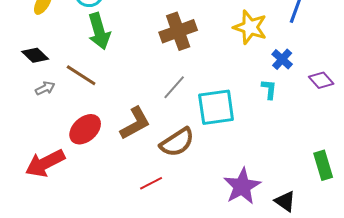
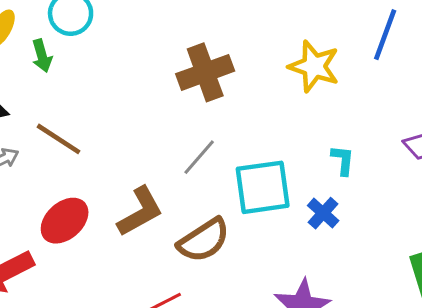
green arrow: (99, 31) -> (42, 56), moved, size x0.6
blue cross: (282, 59) -> (323, 213), moved

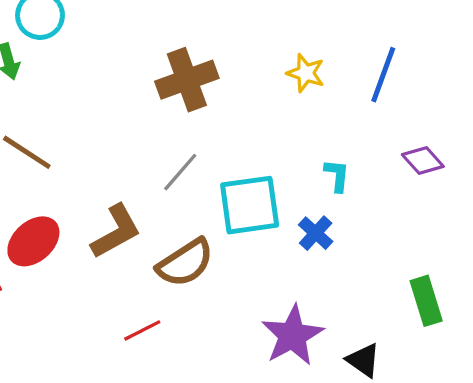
blue line: (385, 35) -> (383, 75), moved
yellow star: (314, 66) -> (306, 73), size x0.7

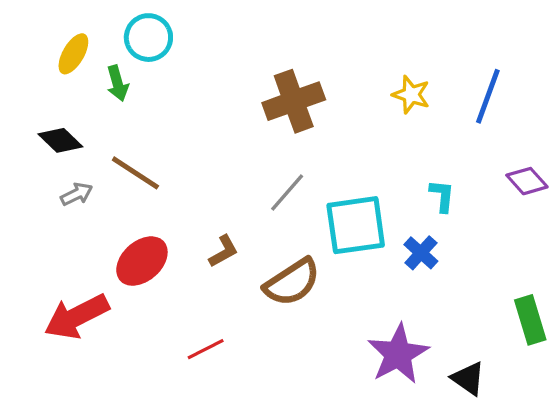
brown L-shape: (116, 231) -> (224, 251), size x0.6
red line: (142, 330) -> (206, 349), moved

